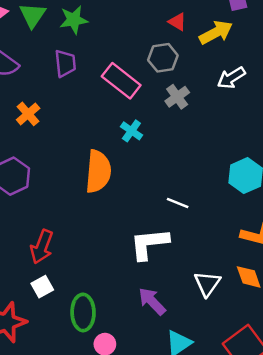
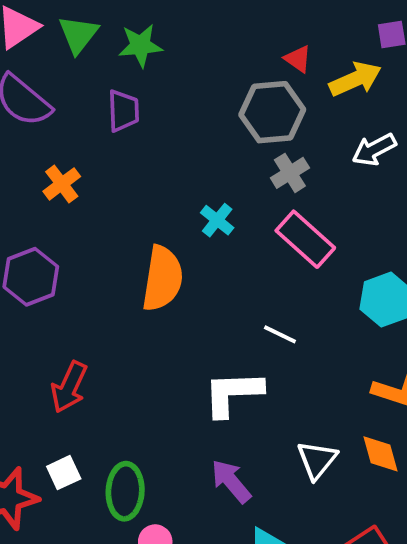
gray hexagon: (163, 58) -> (272, 112), size x1.4
pink rectangle: (121, 81) -> (305, 239), moved
white square: (42, 287) -> (64, 473), moved

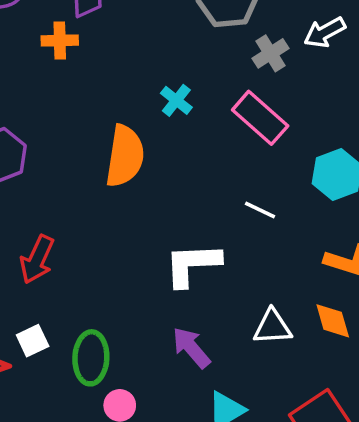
gray cross: (290, 173) -> (271, 53), moved
orange cross: (62, 184) -> (60, 40), moved, turned 36
white line: (280, 334) -> (260, 210), moved
white triangle: (317, 460) -> (273, 327), turned 48

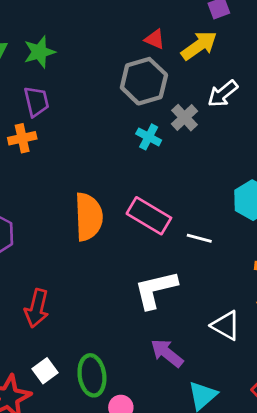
cyan cross: (176, 100) -> (149, 137), moved
pink rectangle: (260, 118) -> (149, 216), moved
white triangle: (273, 327) -> (226, 325), turned 44

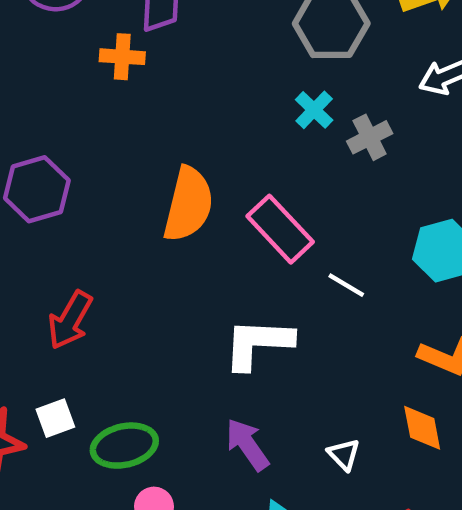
gray cross: (185, 118) -> (370, 137), moved
white triangle: (226, 325) -> (344, 454), moved, size x0.7
green ellipse: (92, 375) -> (124, 446), turned 69

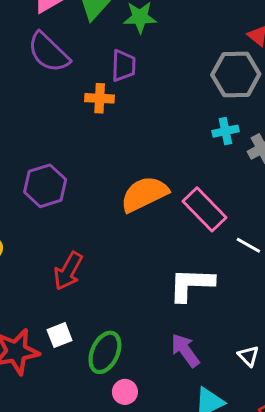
cyan cross: (314, 110) -> (225, 131), turned 35
orange semicircle: (188, 204) -> (144, 194), turned -129
green ellipse: (124, 446) -> (105, 352), turned -51

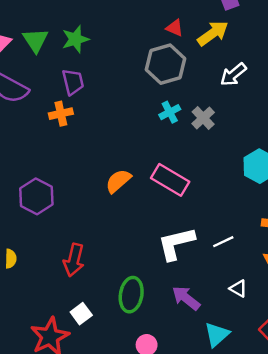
orange semicircle: (144, 194) -> (118, 181), size x0.7
white line: (248, 245) -> (223, 242), moved, turned -40
green ellipse: (105, 352) -> (131, 295), moved

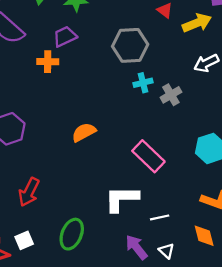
gray hexagon: (165, 64) -> (130, 45), moved
purple trapezoid: (73, 82) -> (65, 36), turned -115
pink rectangle: (170, 180) -> (148, 156), moved
white line: (223, 242) -> (160, 217), moved
purple arrow: (186, 298) -> (136, 247), moved

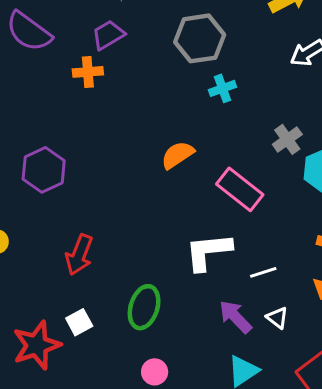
gray cross: (171, 95) -> (287, 139), moved
orange semicircle: (84, 132) -> (177, 155), moved

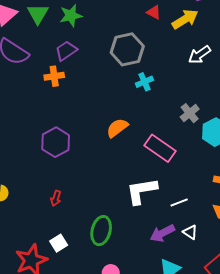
purple hexagon: (44, 170) -> (56, 142), moved
red arrow: (79, 255) -> (56, 198), size x0.6
purple arrow: (235, 317) -> (162, 233), turned -70

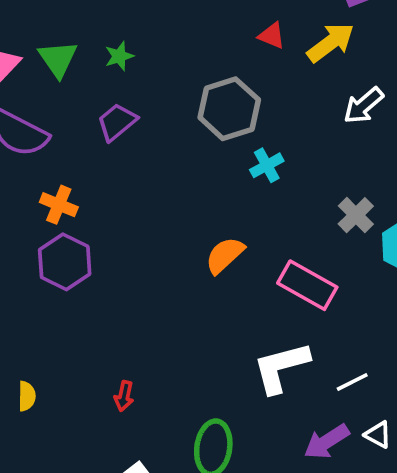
green star: (71, 16) -> (119, 56), size x0.7
orange cross: (54, 76) -> (59, 205), moved, turned 36
purple hexagon: (56, 142) -> (65, 262), moved

